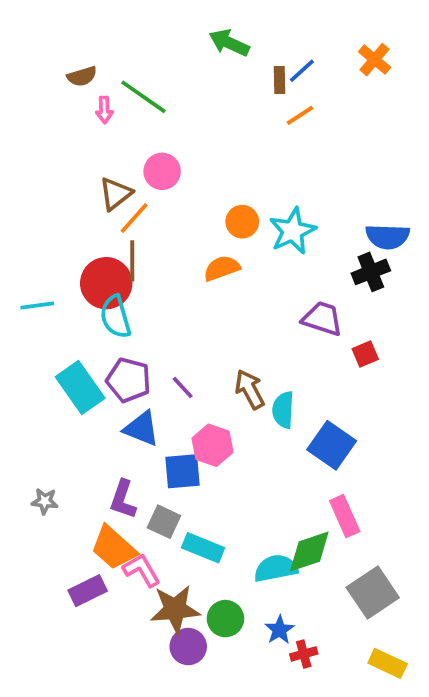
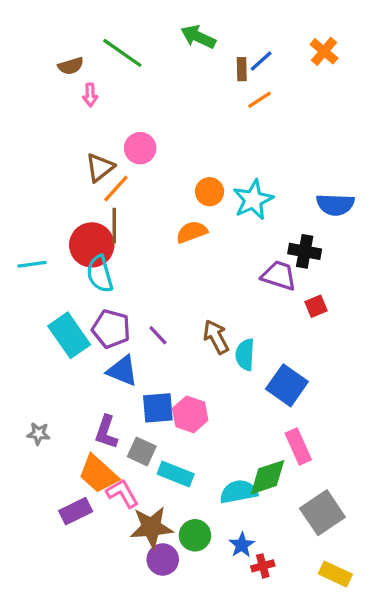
green line: (143, 97) -> (122, 53), moved
black cross: (371, 272) -> (305, 251), moved, turned 32
pink hexagon: (212, 445) -> (190, 414), moved

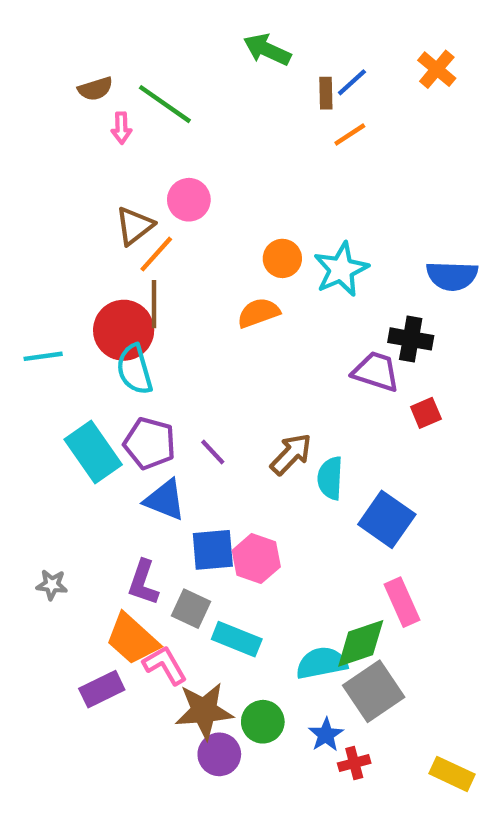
green line: (122, 53) -> (165, 104), moved
brown arrow: (216, 337) -> (291, 454), turned 72
gray square: (322, 513) -> (374, 691), moved

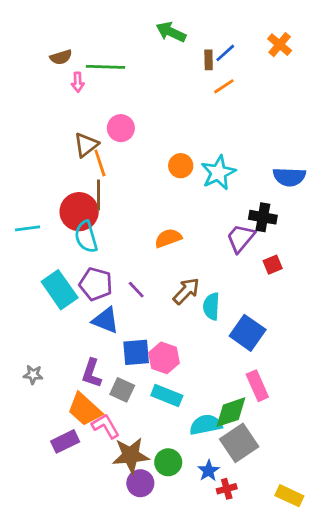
green line: (165, 104) -> (106, 67), turned -33
orange line: (156, 254) -> (100, 163), turned -60
orange semicircle: (258, 313) -> (168, 238), moved
purple trapezoid: (376, 372) -> (241, 238), turned -68
cyan rectangle: (237, 639) -> (167, 395), moved

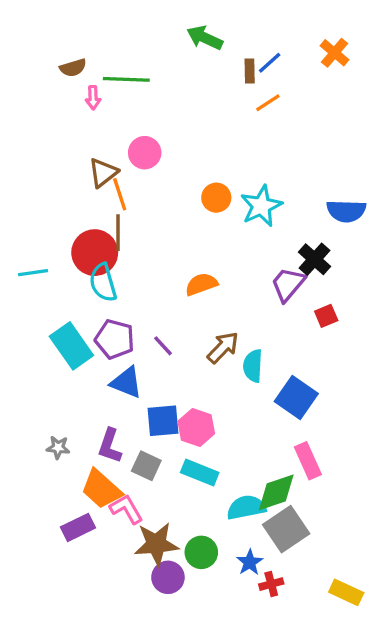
black cross: (263, 217) -> (315, 259), turned 32
gray star: (33, 375) -> (58, 447), moved

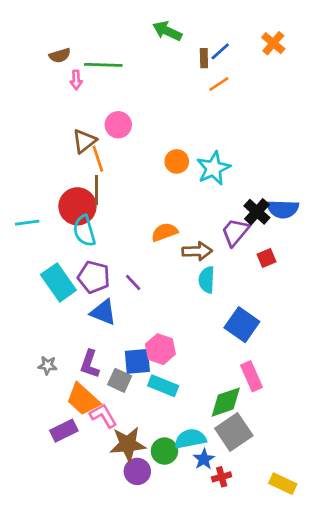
blue semicircle: (346, 211) -> (283, 209), moved
brown arrow: (223, 348) -> (197, 251), moved, turned 44
cyan semicircle: (253, 366) -> (207, 280), moved
blue square: (163, 421) -> (137, 361), moved
cyan semicircle: (246, 507) -> (190, 439), moved

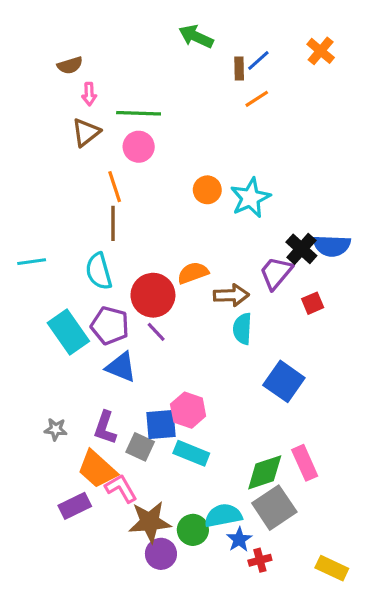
green line: (103, 65) -> (139, 113), moved
brown triangle: (84, 141) -> (86, 132), moved
red circle: (77, 206) -> (153, 295), moved
pink rectangle: (252, 376) -> (305, 463), moved

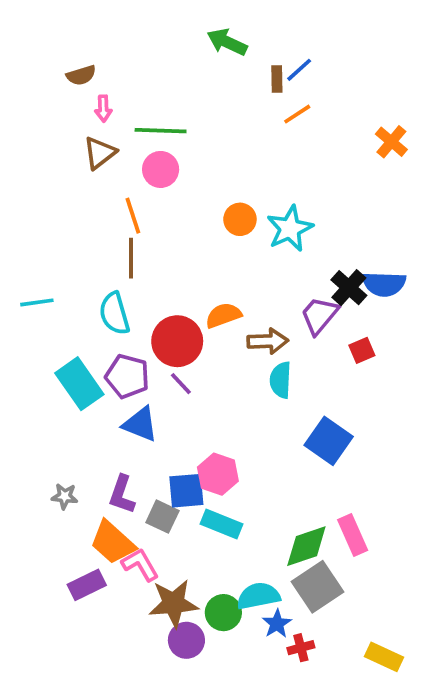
orange cross: (321, 51) -> (391, 142), moved

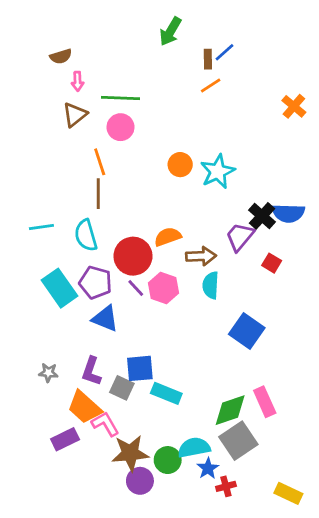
green arrow: (227, 42) -> (170, 31), turned -84
orange line: (297, 114) -> (211, 86), moved
cyan line: (37, 302) -> (41, 227), moved
red square: (362, 350) -> (272, 263), turned -36
pink hexagon: (218, 474) -> (163, 288), moved

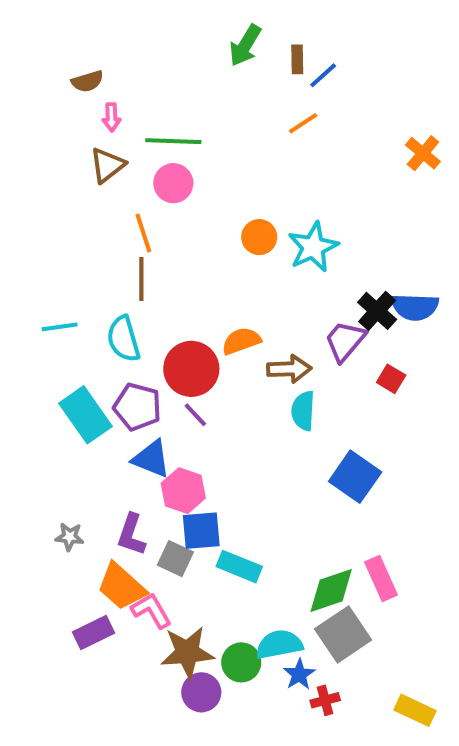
brown rectangle: (208, 59) -> (297, 59), moved
pink hexagon: (163, 288) -> (183, 491), moved

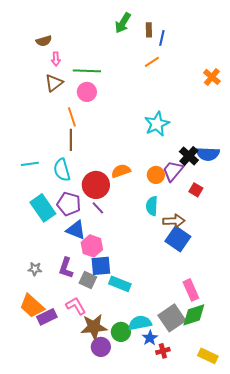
blue line: (323, 75) -> (162, 38), turned -35
orange circle: (259, 237) -> (156, 175), moved
brown arrow: (289, 369) -> (174, 221), moved
orange trapezoid: (121, 587) -> (32, 306), moved
green diamond: (331, 591) -> (194, 315), moved

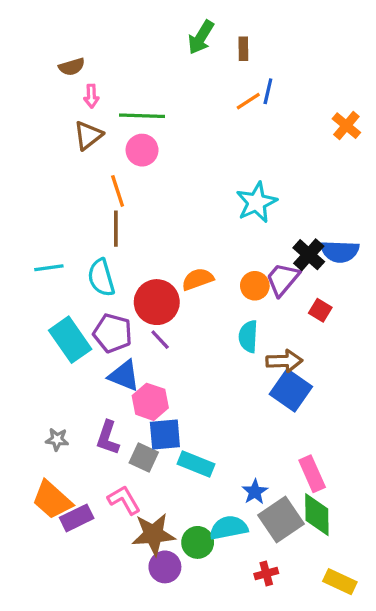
blue line: (162, 38) -> (268, 91), moved
green diamond: (194, 315) -> (317, 515), turned -72
blue star: (150, 338) -> (255, 492), moved

